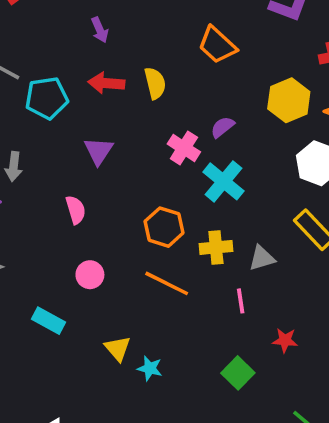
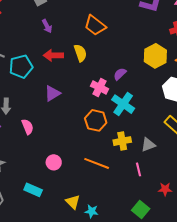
orange trapezoid: (217, 45) -> (95, 25), moved
purple triangle: (99, 151) -> (52, 93), turned 30
pink semicircle: (76, 210) -> (28, 127), moved
orange hexagon: (164, 227) -> (96, 120), moved

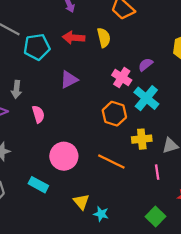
pink circle: (54, 162) -> (64, 156), size x1.6

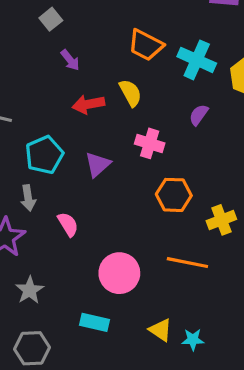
cyan pentagon: (37, 47) -> (44, 155), moved
pink cross: (122, 78) -> (150, 143), moved
cyan cross: (146, 98) -> (197, 60), moved

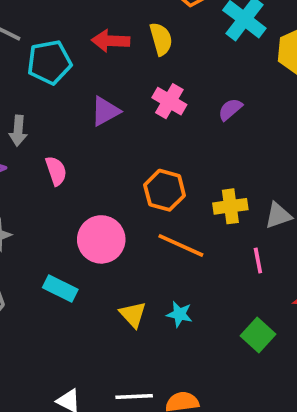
purple semicircle: (199, 115) -> (230, 109), moved
cyan pentagon: (44, 155) -> (49, 62), moved
orange hexagon: (174, 195) -> (165, 190), moved
cyan star: (193, 340) -> (179, 314), moved

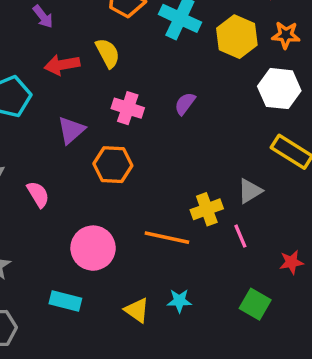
orange hexagon: (165, 190) -> (113, 165), moved
yellow cross: (230, 206) -> (207, 209), moved

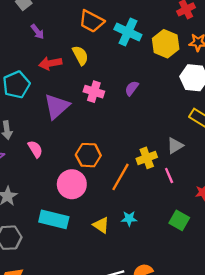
purple triangle: (71, 130) -> (57, 106), size x1.4
orange hexagon: (113, 165) -> (88, 155), moved
orange line: (167, 238) -> (121, 177), turned -72
cyan rectangle: (65, 301) -> (54, 219), size x1.4

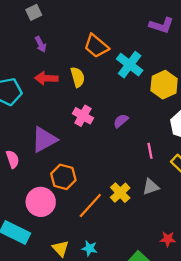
purple triangle: (57, 106) -> (44, 140), moved
yellow cross: (147, 158) -> (120, 193), turned -36
pink line: (169, 175) -> (150, 151), moved

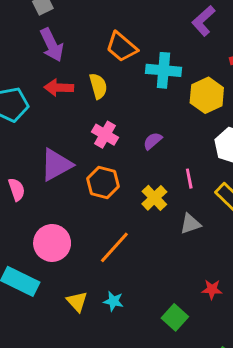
purple L-shape: (161, 25) -> (203, 21), turned 120
purple arrow: (41, 44) -> (52, 45), size x1.6
cyan cross: (130, 65) -> (163, 70), turned -32
orange hexagon: (63, 177) -> (103, 183), moved
yellow cross: (120, 193) -> (154, 198), moved

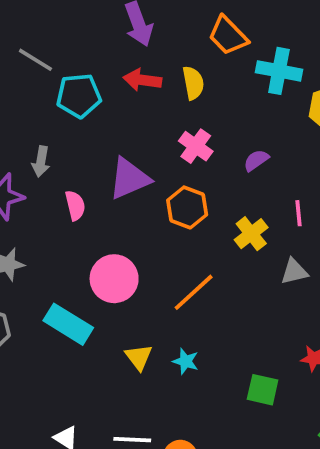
green square: (175, 317) -> (263, 390), turned -35

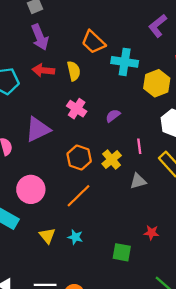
orange hexagon: (187, 207) -> (79, 157), moved

